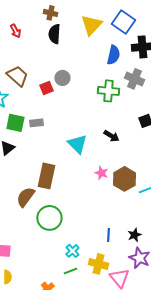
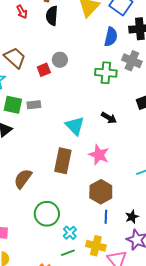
red arrow: (15, 31) -> (22, 12), moved
pink star: (101, 173) -> (99, 155), size x1.5
brown rectangle: (46, 176) -> (63, 161), moved
brown hexagon: (124, 179) -> (101, 192), moved
green circle: (49, 218) -> (47, 214), moved

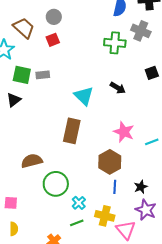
gray circle: (60, 60) -> (54, 17), moved
pink star: (99, 155) -> (124, 132), moved
brown semicircle: (23, 179) -> (32, 161), moved, turned 40

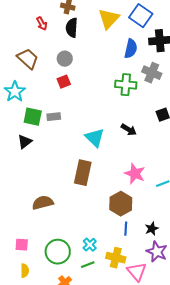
brown trapezoid: (24, 28) -> (28, 59), moved
green circle: (56, 184) -> (58, 252), moved

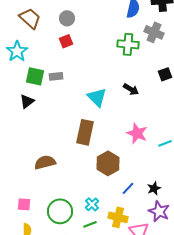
brown hexagon: (121, 204) -> (108, 163), moved
blue line: (126, 229) -> (128, 188), turned 40

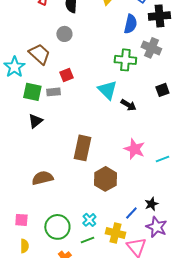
brown trapezoid: (30, 18) -> (39, 54), moved
red square: (66, 41) -> (66, 75), moved
cyan triangle: (97, 97) -> (107, 90), moved
black triangle: (27, 101) -> (35, 121), moved
blue line: (128, 188) -> (131, 213), moved

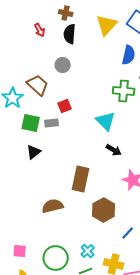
black arrow: (128, 105) -> (114, 150), moved
brown semicircle: (42, 178) -> (53, 206), moved
blue line: (131, 213) -> (128, 233), moved

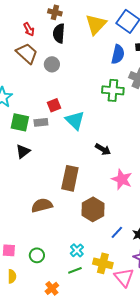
brown trapezoid: (38, 85) -> (27, 53), moved
cyan triangle: (106, 121) -> (75, 120), moved
green circle: (56, 258) -> (37, 255), moved, size x0.6

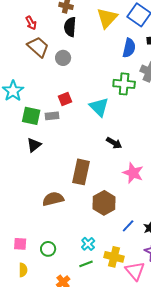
red arrow: (29, 29) -> (31, 23), moved
cyan triangle: (75, 120) -> (99, 107), moved

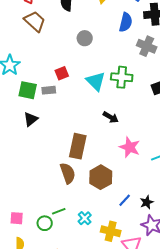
gray circle: (63, 58) -> (85, 38), moved
green cross: (124, 84) -> (122, 77), moved
brown semicircle: (53, 199) -> (68, 173), moved, turned 85
green line: (86, 264) -> (59, 211), moved

